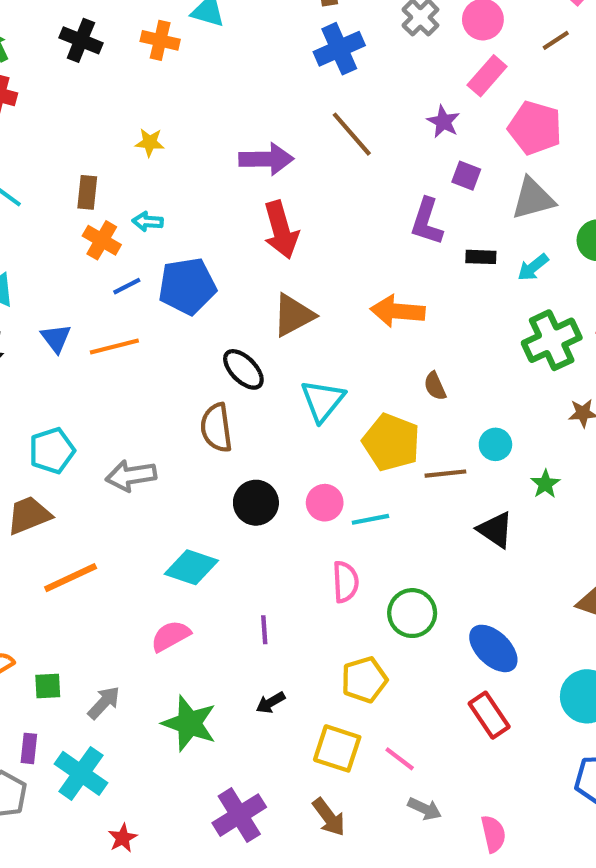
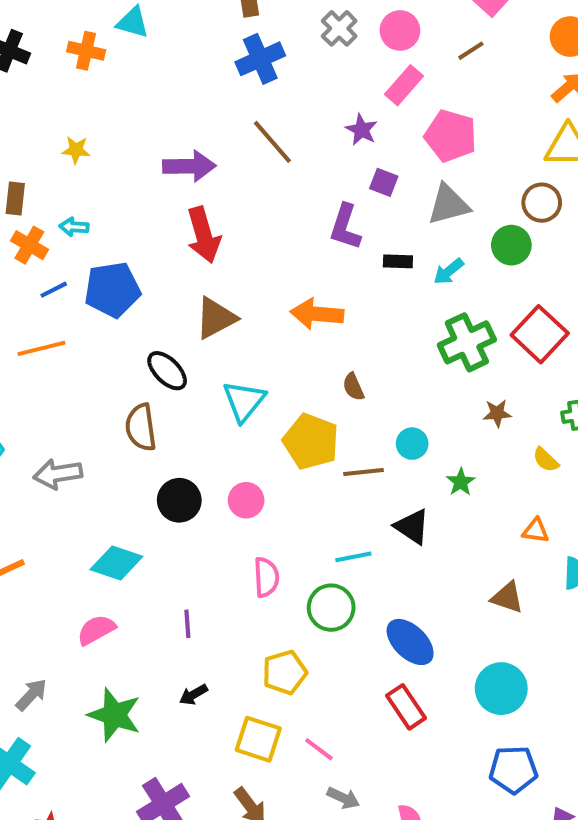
cyan line: (370, 519) -> (353, 557), moved

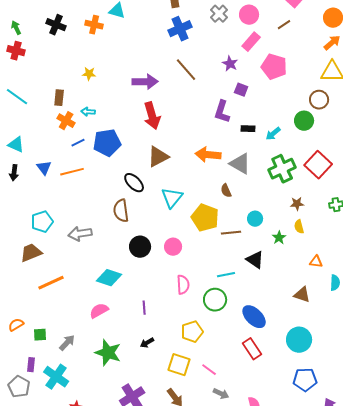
gray triangle: (449, 205) -> (240, 164), moved, turned 45
yellow semicircle: (546, 460) -> (299, 227), moved, turned 32

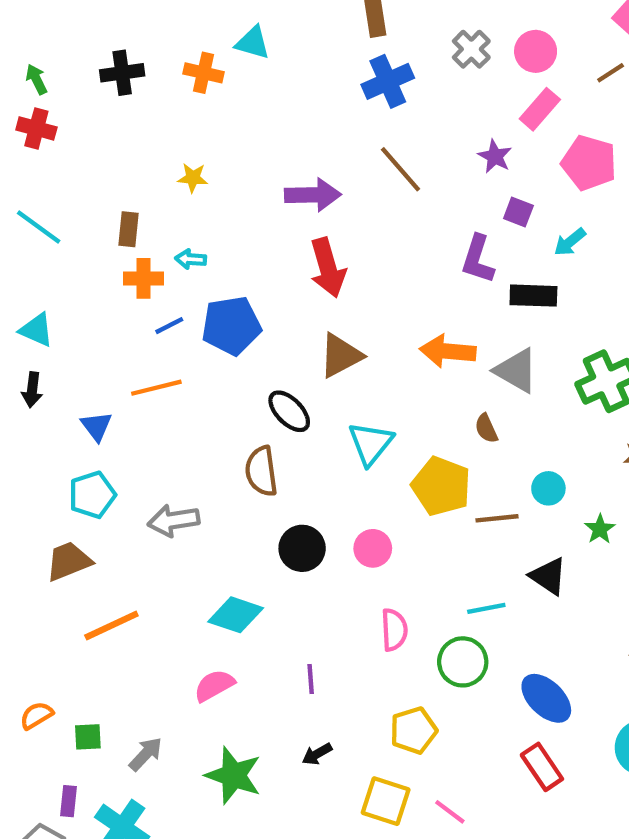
black cross: (56, 25) -> (122, 73), turned -30
orange cross: (66, 121) -> (144, 278), turned -30
black rectangle: (248, 129) -> (533, 296), size x1.5
cyan arrow: (273, 134) -> (570, 242), moved
blue triangle: (44, 168) -> (96, 426), moved

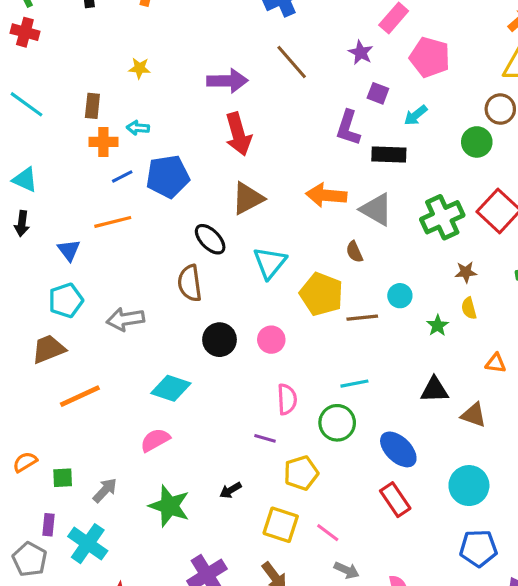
black triangle: (548, 576) -> (434, 390), moved, turned -36
purple line: (311, 679) -> (265, 438), moved, turned -70

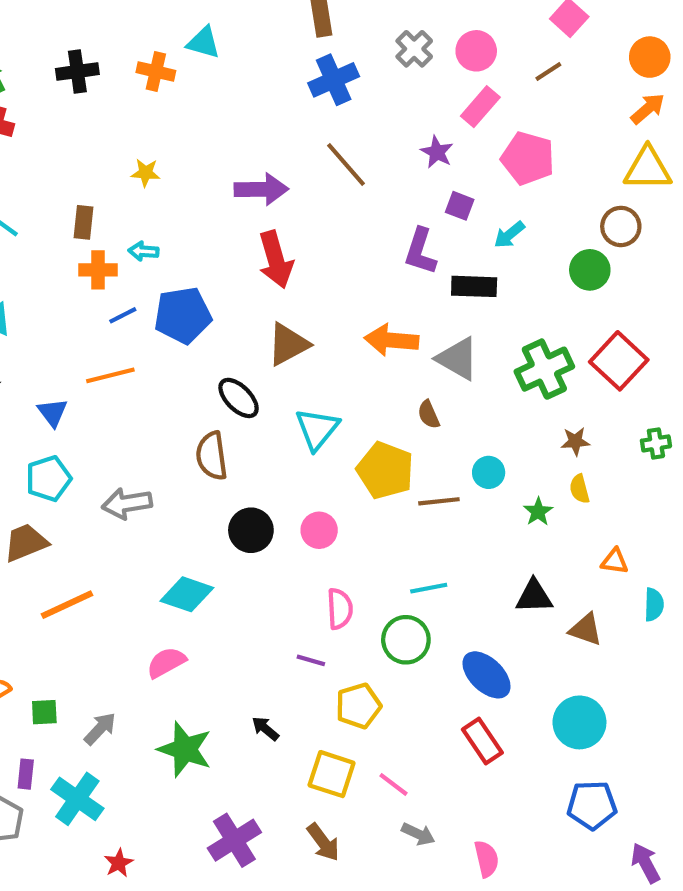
black arrow: (230, 490) -> (265, 729), turned 70

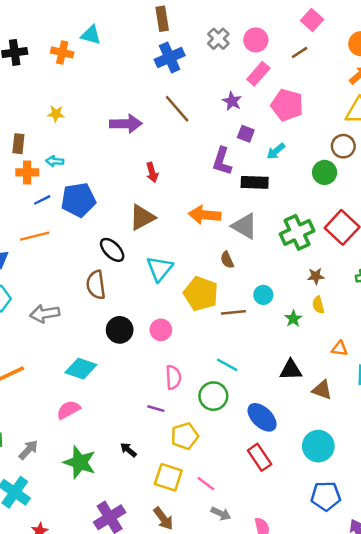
red arrow: (276, 260) -> (152, 172), moved, size x0.6
cyan line: (429, 588) -> (227, 365), turned 40

